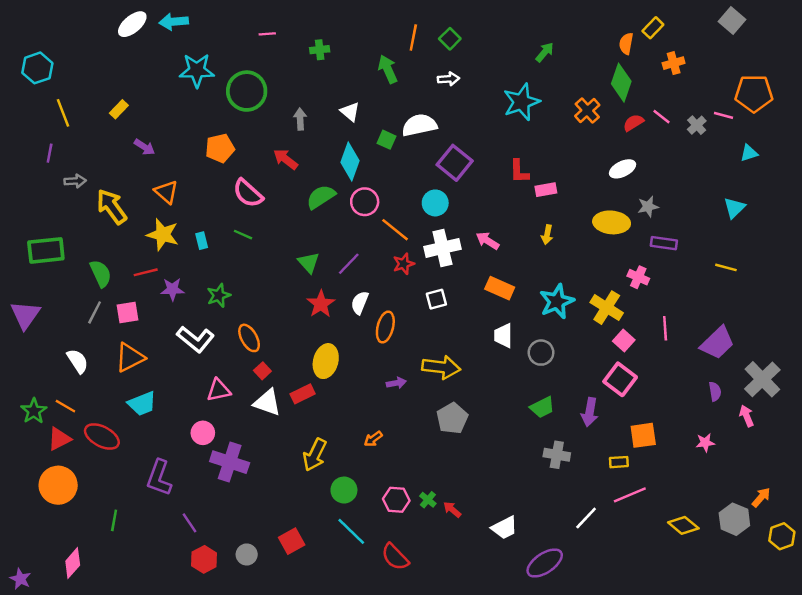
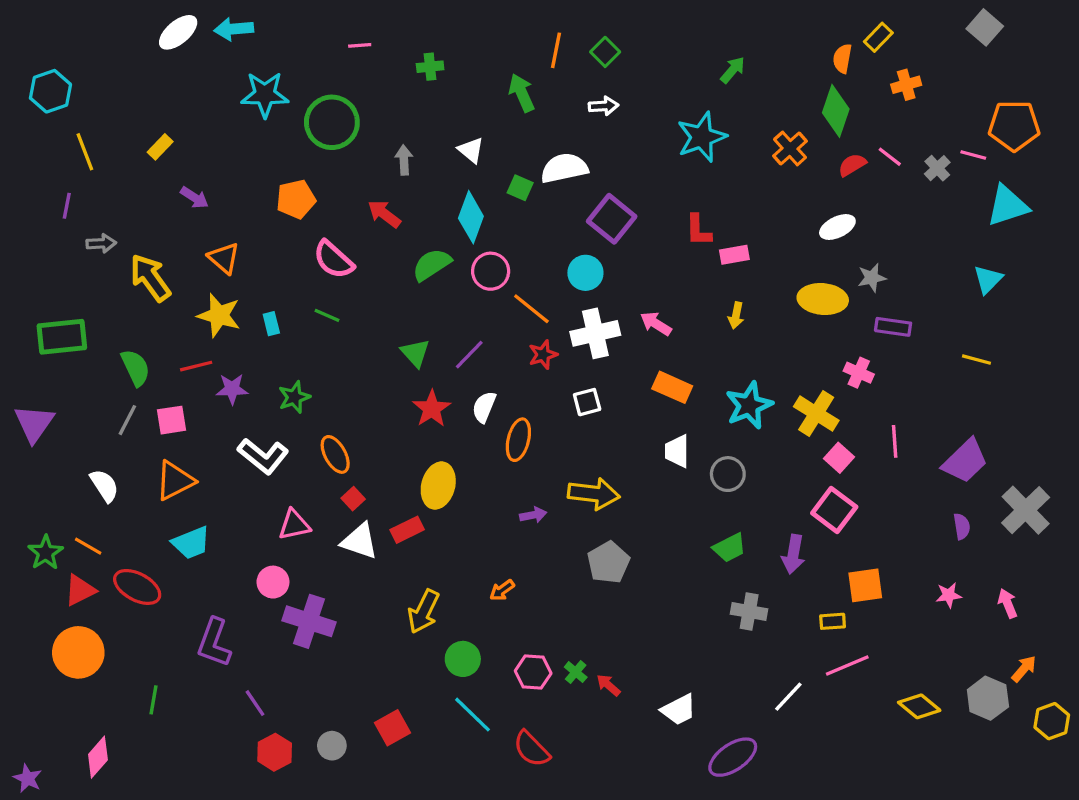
cyan triangle: (749, 153) -> (1008, 206), size x1.8
pink arrow: (747, 416) -> (1008, 603), moved

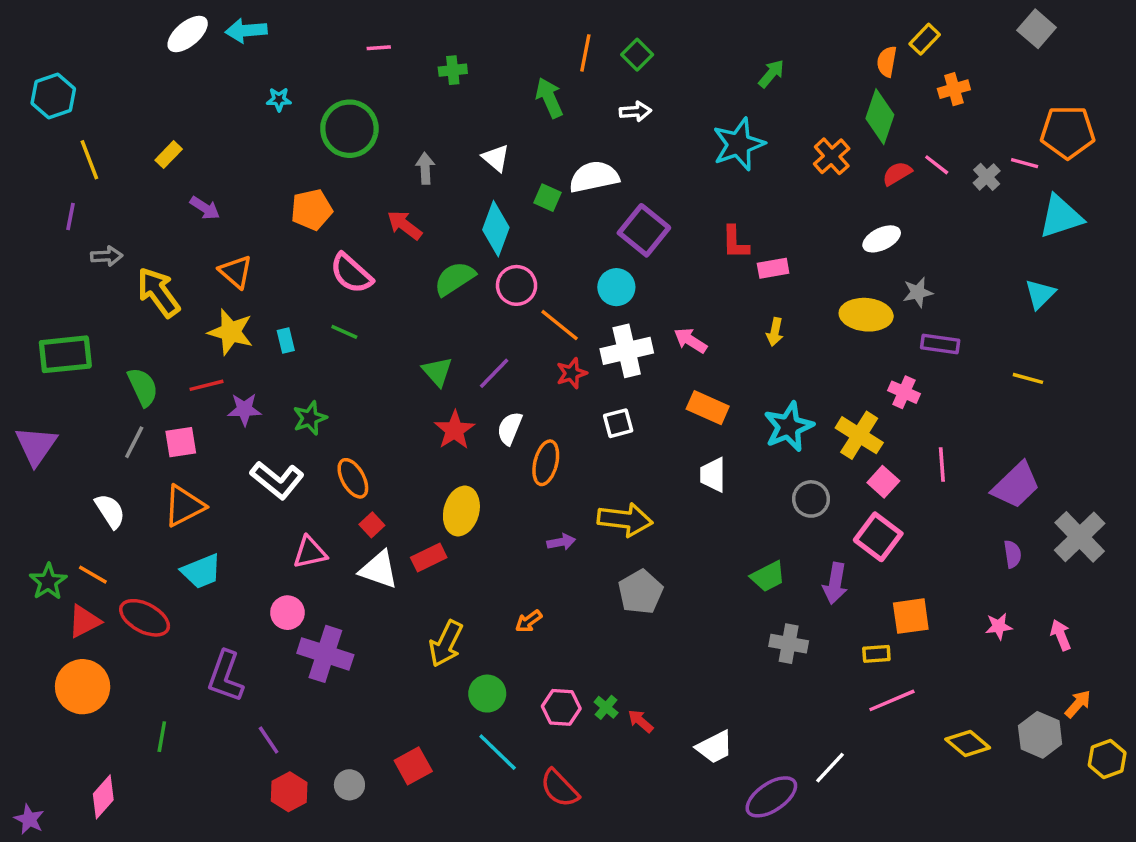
cyan star: (265, 94) -> (279, 99), size x0.5
gray circle: (728, 474) -> (811, 499), moved
white line: (788, 697) -> (830, 768), moved

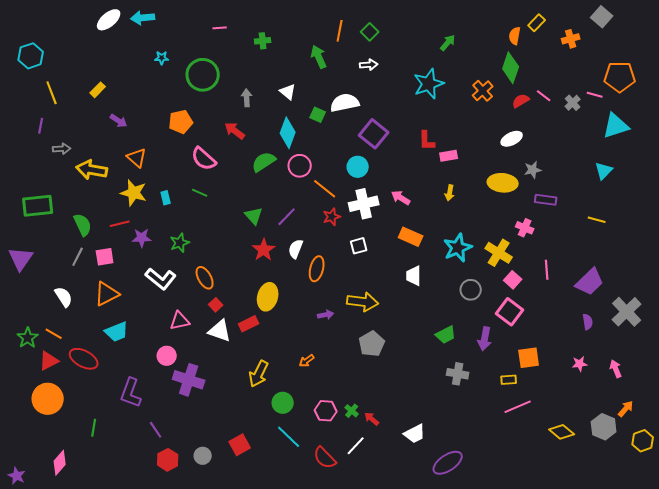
orange cross: (954, 89) -> (571, 39), moved
yellow arrow: (158, 292) -> (92, 170), turned -44
white line: (830, 768) -> (356, 446), moved

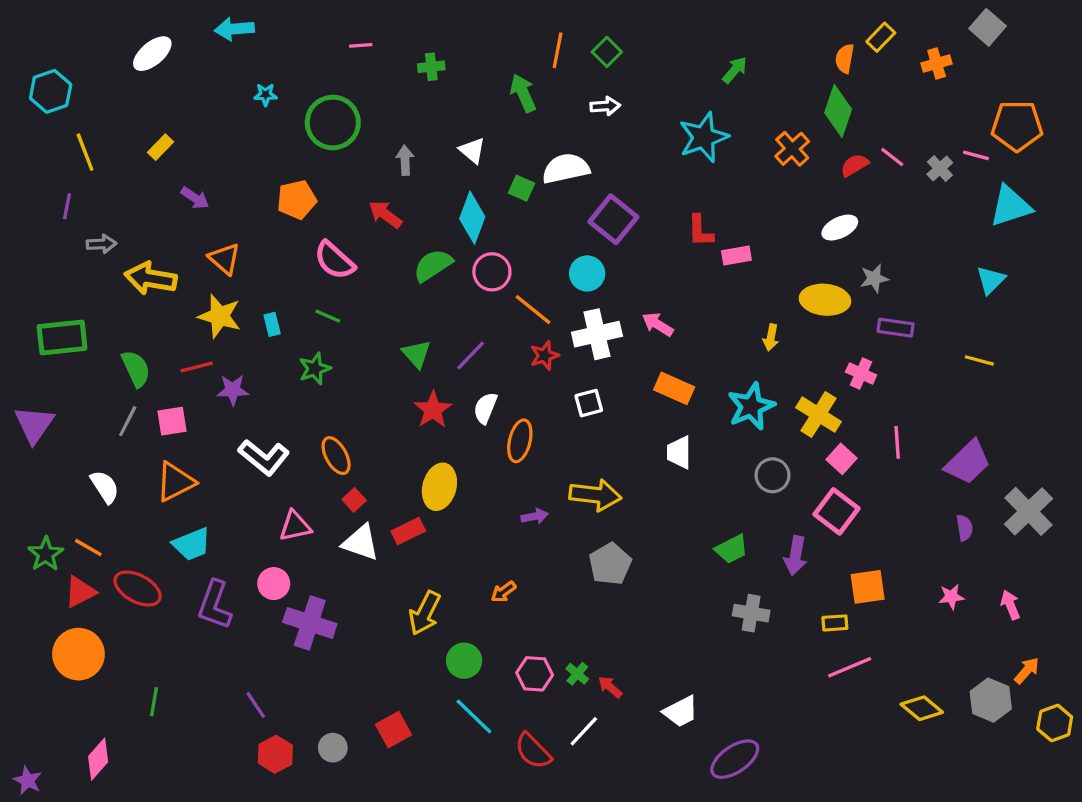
white ellipse: (109, 20) -> (152, 54), moved
yellow arrow: (450, 193) -> (771, 337), moved
green star: (180, 243) -> (315, 369), moved
purple L-shape: (131, 393) -> (215, 605), moved

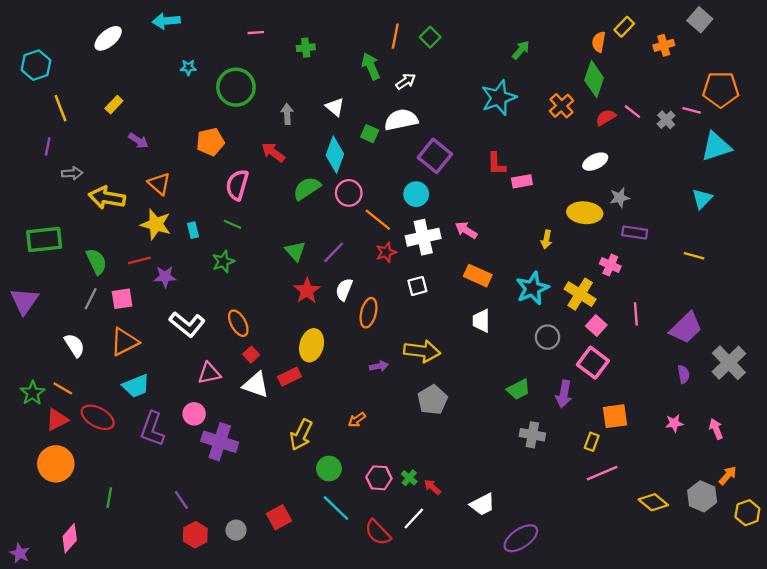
white arrow: (605, 106) -> (406, 81), moved, turned -30
pink semicircle: (334, 260) -> (237, 185), turned 64
yellow rectangle: (835, 623) -> (592, 442), turned -66

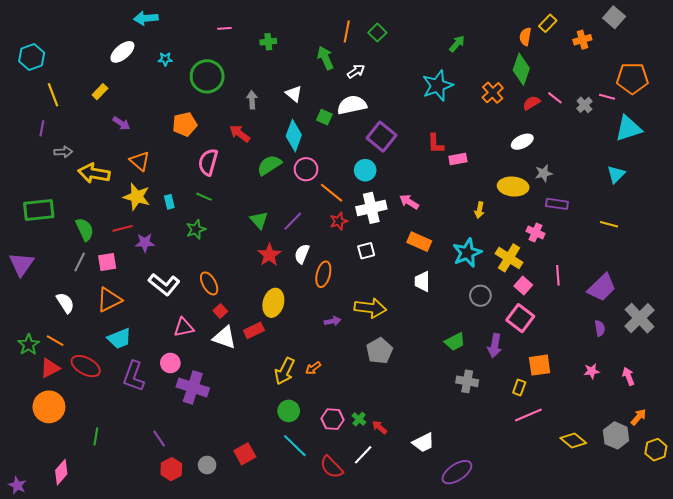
white ellipse: (108, 38) -> (122, 52), moved
yellow arrow: (301, 435) -> (285, 371), moved

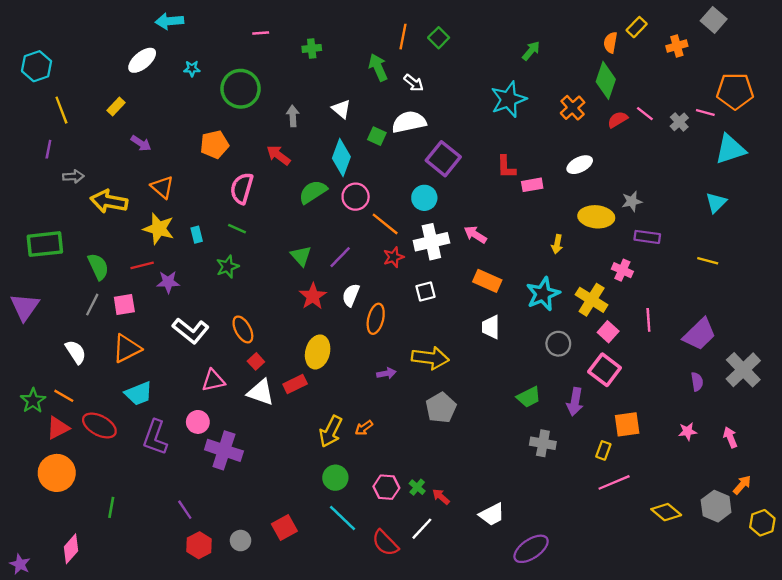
white arrow: (356, 71) -> (414, 83), turned 72
white ellipse: (522, 142) -> (580, 165), moved

